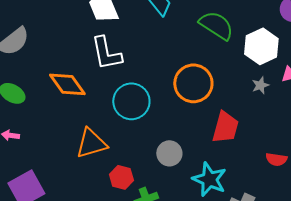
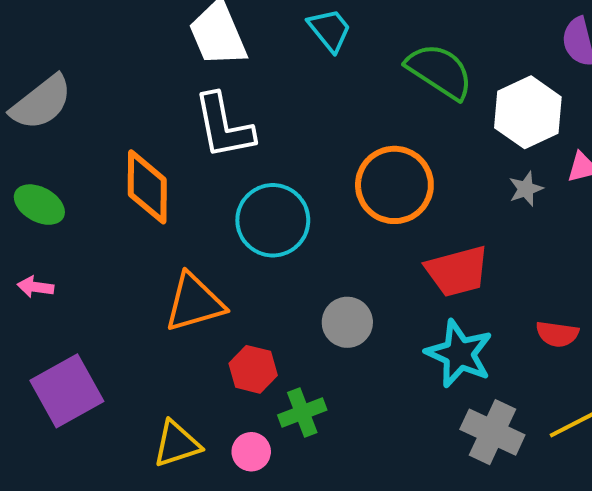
orange diamond: (67, 84) -> (147, 187), turned 36
red trapezoid: (225, 127) -> (457, 271), turned 60
cyan star: (209, 179) -> (459, 354), moved

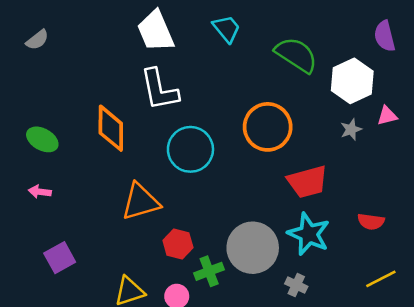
gray semicircle: (41, 103) -> (37, 40), moved, size x0.6
gray circle: (347, 322) -> (253, 248), moved, size x1.6
purple square: (67, 391) -> (60, 258), size x0.7
gray cross: (492, 432) -> (296, 285), moved, size x0.6

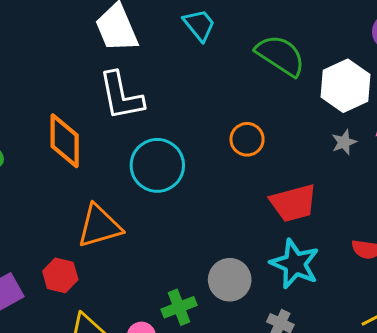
orange circle: (268, 127) -> (247, 139), size x0.6
red hexagon: (178, 244) -> (60, 275), moved
gray circle: (253, 248) -> (230, 280), size x0.7

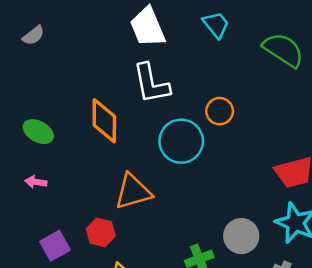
orange circle: (247, 139) -> (220, 111), moved

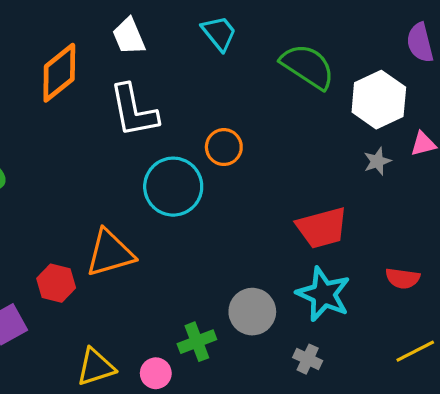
white trapezoid: (148, 27) -> (129, 36), size x0.7
orange diamond: (104, 121) -> (59, 73), moved, turned 51
red hexagon: (101, 232) -> (56, 283), moved

